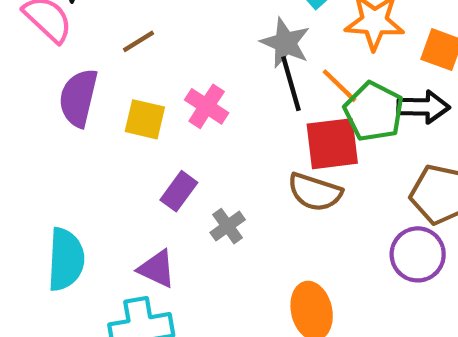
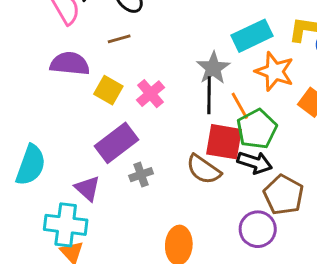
purple semicircle: (78, 98) -> (70, 64), turned 66
black arrow: (423, 107) -> (255, 163), moved
purple rectangle: (179, 191) -> (116, 143), size x1.6

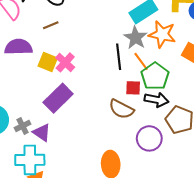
gray star: (213, 68) -> (136, 38), moved
pink cross: (150, 94) -> (65, 62), moved
red square: (224, 142) -> (133, 88), size x0.6
gray cross: (141, 175) -> (23, 126), moved
purple circle: (258, 229) -> (149, 138), moved

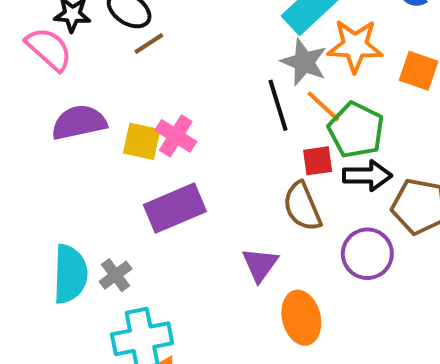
brown line: (51, 25) -> (149, 43), moved
purple rectangle: (58, 98) -> (175, 208), turned 32
brown semicircle: (121, 109) -> (302, 206), turned 50
purple triangle: (42, 133) -> (260, 265), moved, turned 42

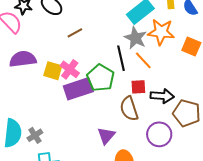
brown line: (149, 43) -> (75, 33), moved
green pentagon: (356, 130) -> (101, 78), moved
purple rectangle: (175, 208) -> (78, 89), moved

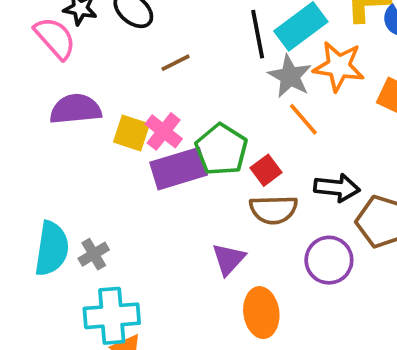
black line: (121, 58) -> (258, 34), moved
red square: (138, 87) -> (266, 170), moved, turned -35
brown semicircle: (129, 109) -> (274, 210), turned -75

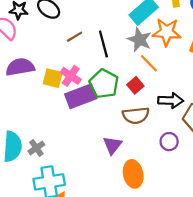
black line: (258, 34) -> (103, 44), moved
red square: (266, 170) -> (135, 85), moved
purple circle: (329, 260) -> (169, 142), size x0.7

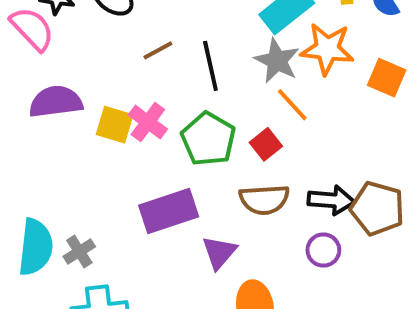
purple rectangle: (81, 96) -> (169, 211), moved
black arrow: (171, 100) -> (331, 200), moved

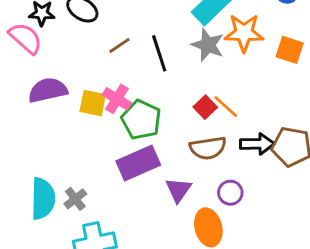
orange line: (292, 105) -> (226, 107), moved
green pentagon: (208, 139) -> (141, 120), moved
purple circle: (323, 250) -> (230, 193), moved

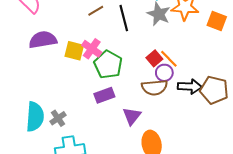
purple rectangle: (138, 163) -> (104, 95), size x0.7
purple circle: (230, 193) -> (164, 73), moved

